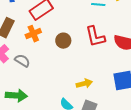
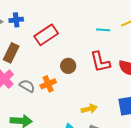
orange cross: (33, 34) -> (48, 84), moved

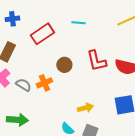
cyan line: (103, 30) -> (78, 23), moved

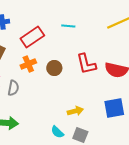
orange cross: (44, 83) -> (28, 64), moved
gray semicircle: (23, 85) -> (13, 88), turned 70

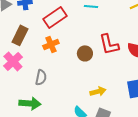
brown circle: (54, 68) -> (85, 53), moved
gray semicircle: (13, 88) -> (41, 77), moved

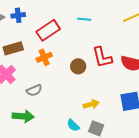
brown rectangle: (20, 35) -> (13, 48), turned 48
gray semicircle: (41, 77) -> (34, 90), turned 56

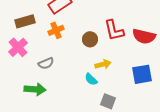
yellow arrow: (91, 104) -> (103, 64), moved
cyan semicircle: (73, 125) -> (91, 79), moved

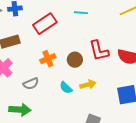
orange cross: (56, 30) -> (48, 59), moved
cyan semicircle: (91, 79) -> (66, 88), moved

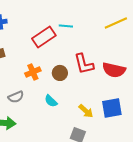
red rectangle: (45, 24) -> (44, 37), moved
yellow arrow: (88, 85) -> (86, 111), moved, turned 56

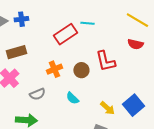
yellow line: (116, 23) -> (137, 20), turned 55
red semicircle: (114, 70) -> (135, 44), moved, size x0.7
blue square: (112, 108) -> (133, 105), turned -30

